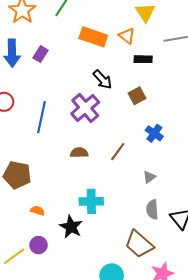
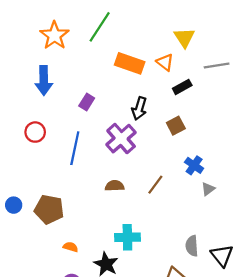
purple rectangle: (41, 54) -> (87, 102), moved
black rectangle: (143, 59) -> (182, 87), turned -30
black arrow: (102, 79) -> (139, 108), turned 60
gray triangle: (149, 177) -> (208, 189), moved

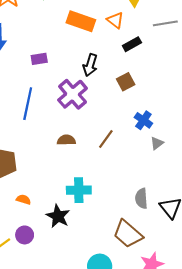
purple rectangle: (87, 102) -> (39, 59), turned 49

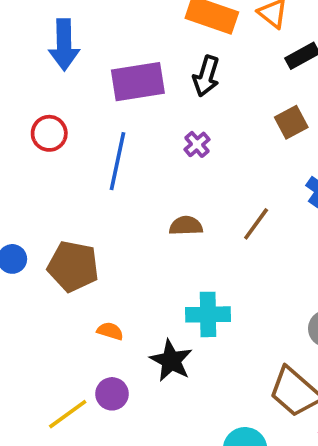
purple rectangle: (39, 59) -> (138, 82), size x1.8
black arrow: (90, 65) -> (206, 76), moved
purple cross: (73, 94) -> (197, 144), size x0.5

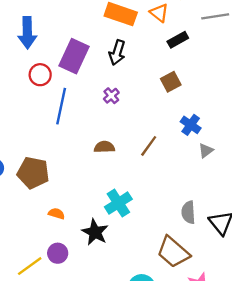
purple rectangle: (138, 82) -> (74, 56), turned -56
red circle: (49, 133) -> (40, 75), moved
cyan cross: (208, 314) -> (118, 203), turned -32

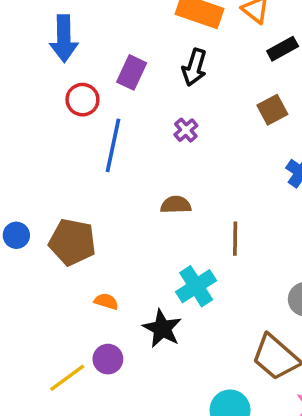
purple rectangle: (74, 56) -> (132, 72), size x0.7
brown line: (149, 146) -> (235, 239), moved, turned -35

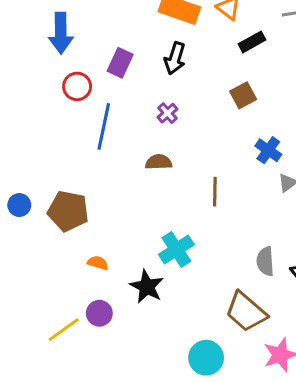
brown semicircle: (176, 205) -> (159, 162), moved
brown line: (235, 239) -> (215, 192), moved

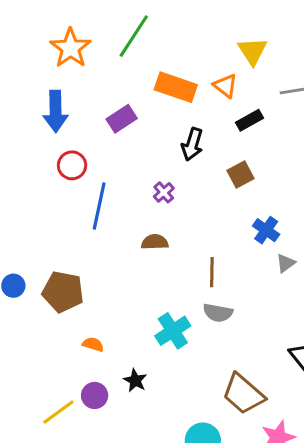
black arrow: (175, 58) -> (192, 144), moved
purple rectangle: (120, 63) -> (122, 119), moved, turned 32
gray semicircle: (265, 261) -> (218, 313), moved, turned -76
black star: (147, 287) -> (135, 380), moved, size x0.7

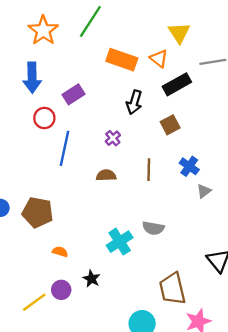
purple rectangle: (122, 119) -> (74, 94), moved
black rectangle: (249, 120) -> (177, 84), size x1.4
brown line: (212, 272) -> (149, 170), moved
brown trapezoid: (243, 394) -> (172, 289), turned 36

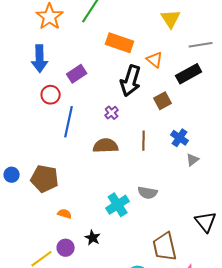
orange triangle: (159, 58) -> (155, 60), moved
black rectangle: (177, 84) -> (189, 74), moved
black arrow: (134, 102) -> (131, 81), size x1.4
brown semicircle: (106, 175) -> (106, 146), size x1.4

